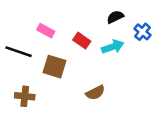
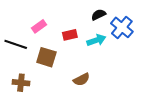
pink rectangle: (46, 31) -> (39, 26), turned -64
blue cross: (142, 32) -> (122, 27), size x1.5
red rectangle: (82, 41) -> (70, 35), turned -48

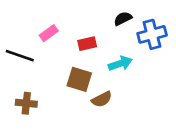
blue cross: (122, 27) -> (152, 34), turned 35
cyan arrow: (96, 40) -> (120, 64), moved
brown square: (46, 57) -> (79, 79), moved

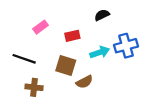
blue cross: (152, 34) -> (126, 46), moved
black line: (20, 56) -> (24, 59), moved
brown cross: (26, 103) -> (34, 87), moved

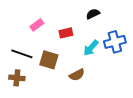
cyan arrow: (100, 52) -> (91, 48), turned 150
brown square: (66, 65) -> (49, 60), moved
brown cross: (34, 87) -> (17, 78), moved

